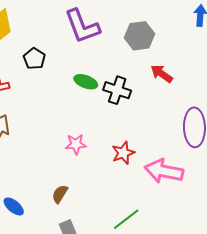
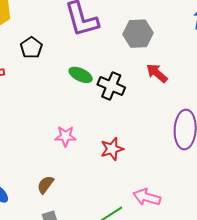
pink arrow: (164, 171) -> (147, 197), moved, size x0.7

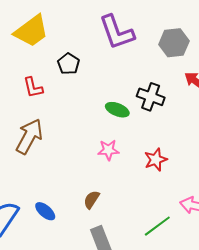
green ellipse: (81, 75) -> (117, 110), moved

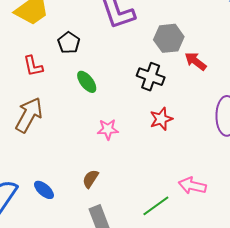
gray hexagon: (174, 43) -> (169, 38), moved
green ellipse: (117, 110) -> (87, 82), moved, turned 30
red star: (156, 160) -> (161, 119), moved

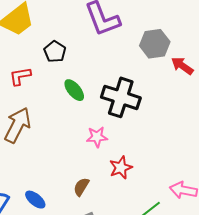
red L-shape: (33, 66) -> (20, 76), turned 95
black cross: (151, 77) -> (121, 97), moved, size x1.4
red star: (161, 119) -> (121, 168), moved

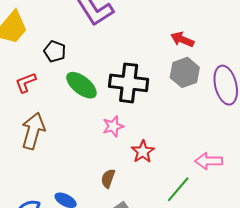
gray hexagon: (155, 44) -> (185, 72), moved
green ellipse: (74, 90) -> (81, 85), size x1.4

